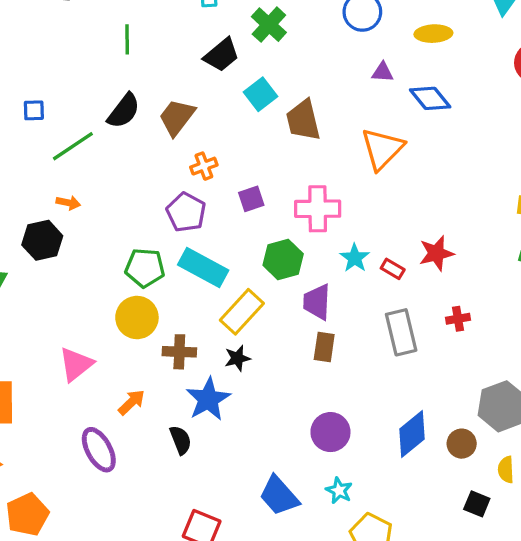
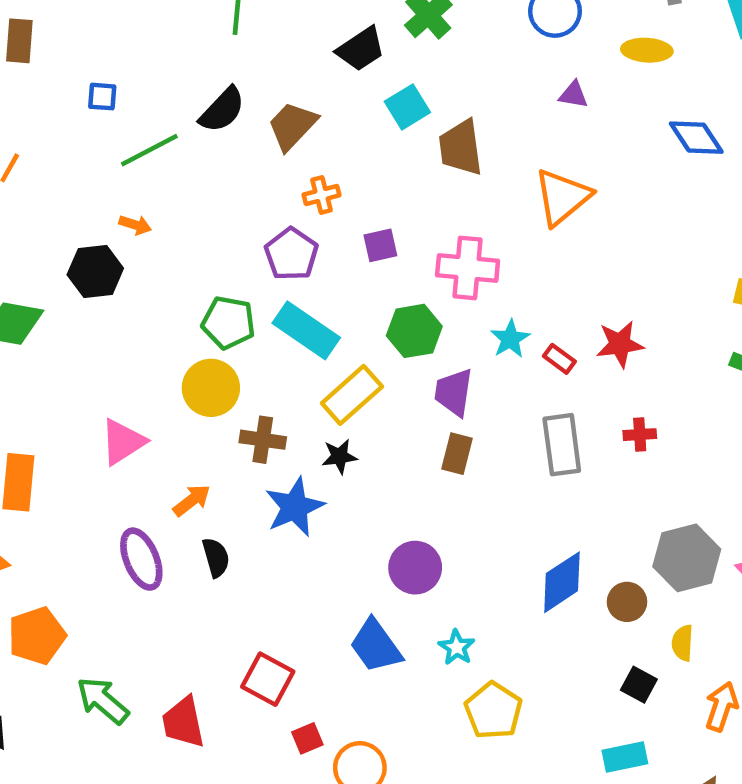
blue diamond: (430, 98) -> (696, 138), moved
purple circle: (330, 432) -> (415, 568), moved
black semicircle: (181, 440) -> (216, 558), moved

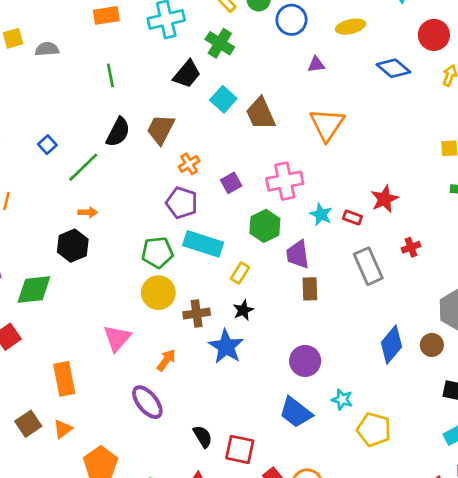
blue square: (102, 97) -> (47, 145), turned -30
yellow rectangle: (352, 395) -> (240, 273), size x0.6
black semicircle: (216, 558) -> (203, 436), moved

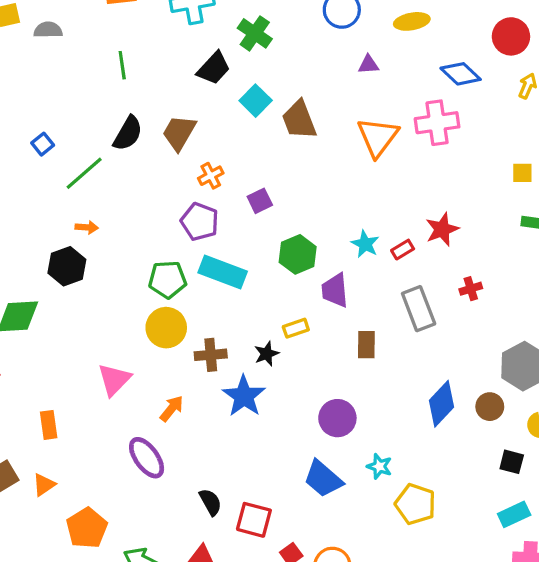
pink cross: (285, 181) -> (437, 123), moved
red rectangle: (352, 217) -> (403, 250), turned -54
yellow rectangle: (240, 273) -> (296, 328), moved, turned 36
brown rectangle: (310, 289) -> (366, 345), moved
orange rectangle: (64, 379) -> (49, 425), size x0.7

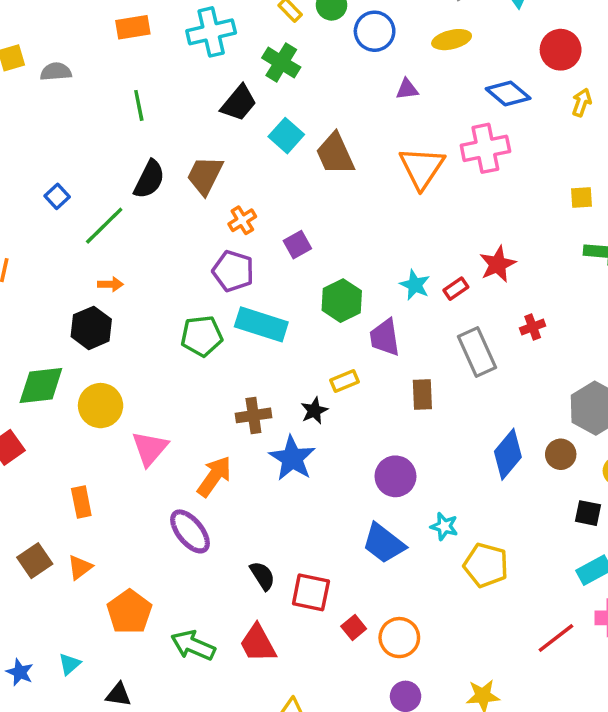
yellow circle: (166, 328) -> (101, 406), moved
orange arrow: (172, 409) -> (214, 476), size x1.4

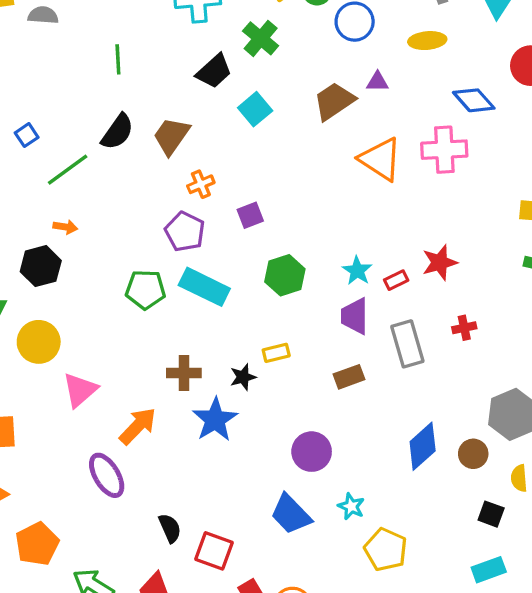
brown trapezoid: (335, 154) -> (334, 101), moved, turned 72
orange triangle: (422, 168) -> (381, 159), turned -39
purple trapezoid: (385, 337) -> (355, 316), moved
brown rectangle: (422, 394) -> (349, 377), turned 64

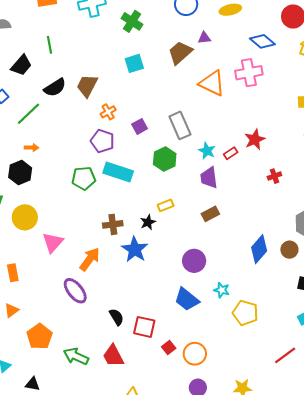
black trapezoid: (214, 71) -> (21, 65), moved
cyan square: (255, 109) -> (134, 63), turned 30
black semicircle: (117, 132) -> (55, 87), turned 30
gray rectangle: (407, 344) -> (180, 125), moved

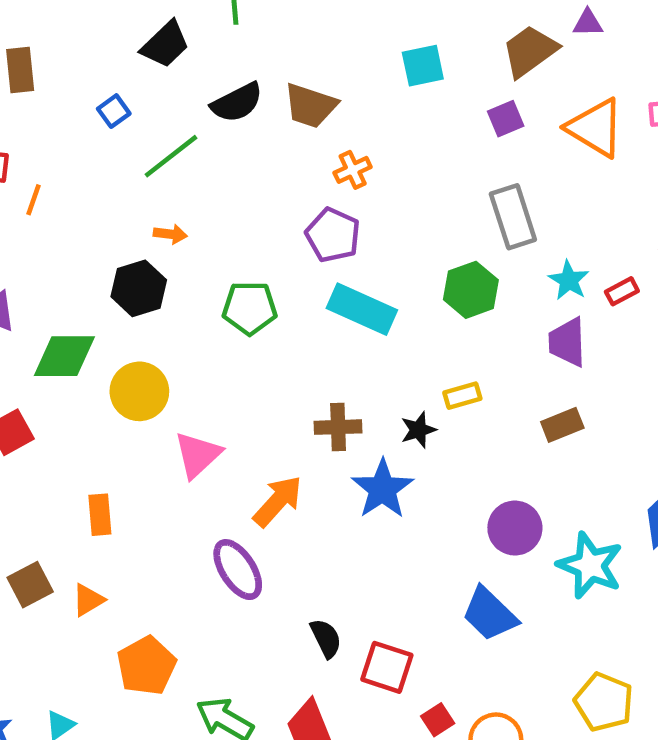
brown trapezoid: (87, 86) -> (310, 106), turned -105
purple square: (140, 126) -> (506, 119), moved
green pentagon: (84, 178) -> (250, 308), moved
cyan star: (222, 290) -> (590, 565), moved, size x1.8
yellow pentagon: (245, 313) -> (604, 702), moved

